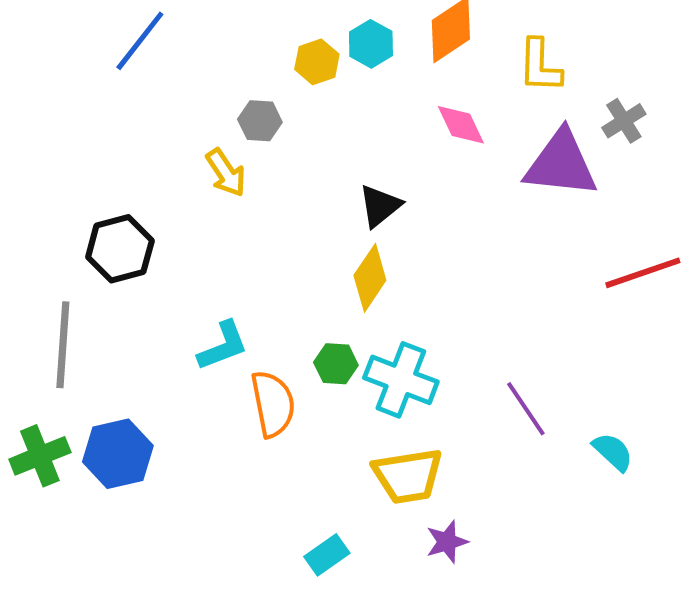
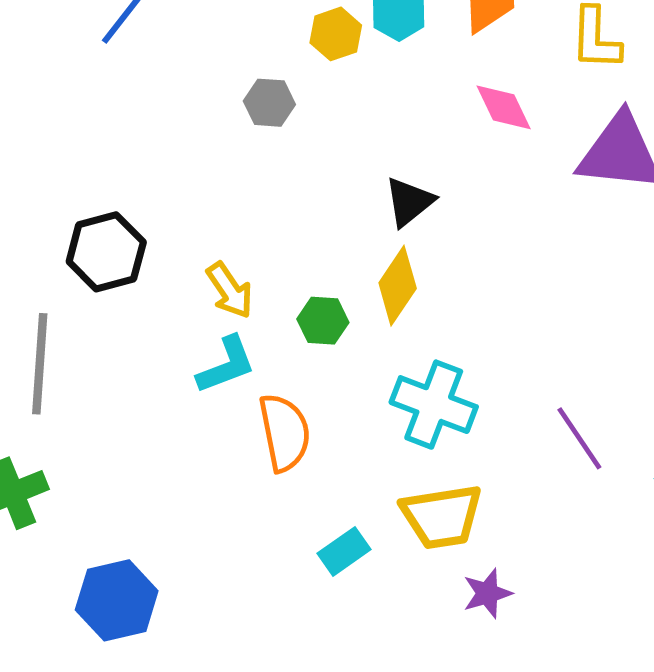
yellow arrow: (226, 173) -> (230, 290), moved
green hexagon: (336, 364) -> (323, 321), moved
blue hexagon: (118, 454) -> (117, 600), moved
cyan rectangle: (327, 555) -> (344, 551), moved

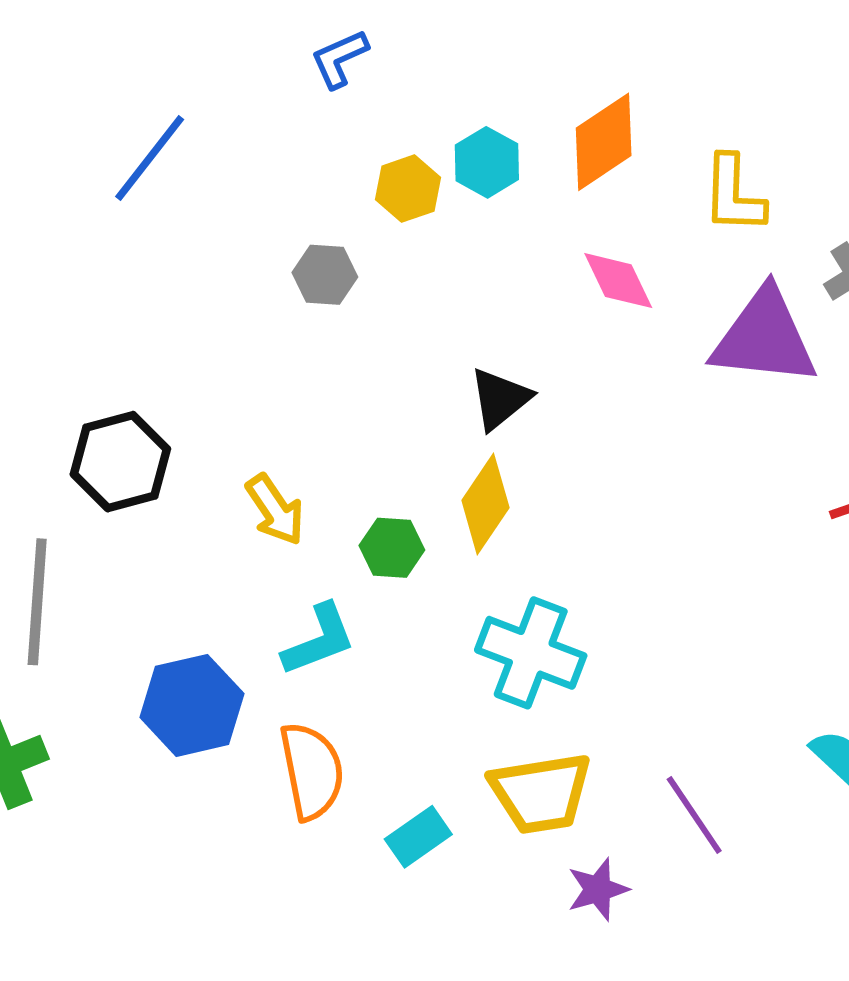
cyan L-shape: (226, 365) -> (319, 640), moved
orange semicircle: (284, 433) -> (312, 771), moved
purple line: (579, 438) -> (694, 815), moved
blue hexagon: (117, 600) -> (192, 705), moved

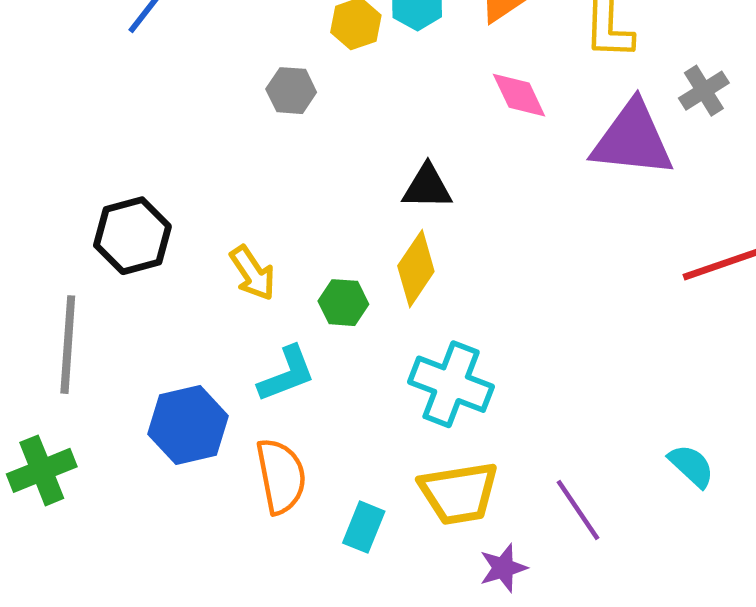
black triangle: (500, 399) -> (427, 187), turned 40
cyan rectangle: (418, 837) -> (364, 527), turned -33

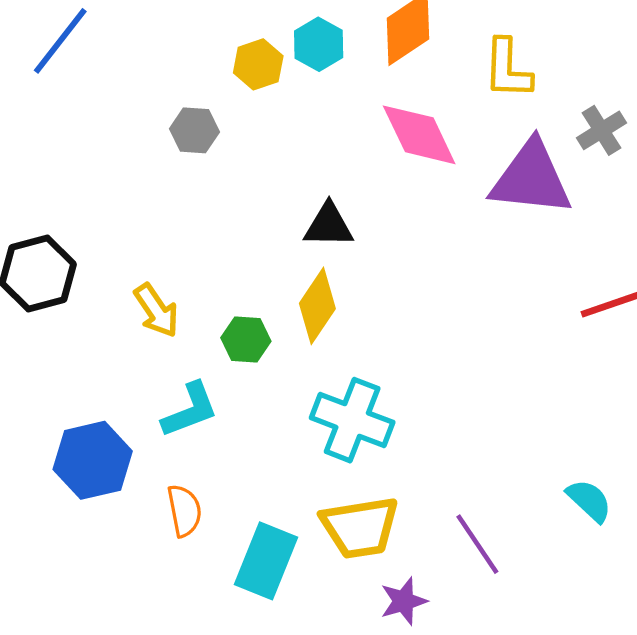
pink diamond: (519, 95) -> (419, 135), size x1.4
orange semicircle: (281, 476) -> (184, 511), size x0.7
cyan rectangle: (364, 527) -> (266, 561), size x1.5

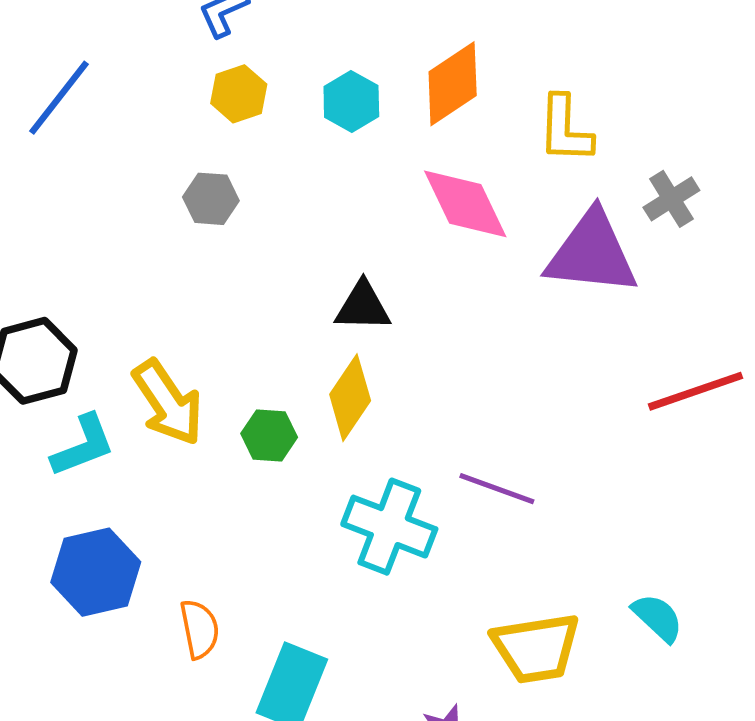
yellow hexagon: (258, 64) -> (239, 94), moved
yellow arrow: (156, 310) -> (168, 403), size x1.4
cyan L-shape: (190, 410) -> (83, 446), moved
yellow trapezoid: (360, 527) -> (536, 648), moved
purple line: (477, 544) -> (497, 489), moved, turned -36

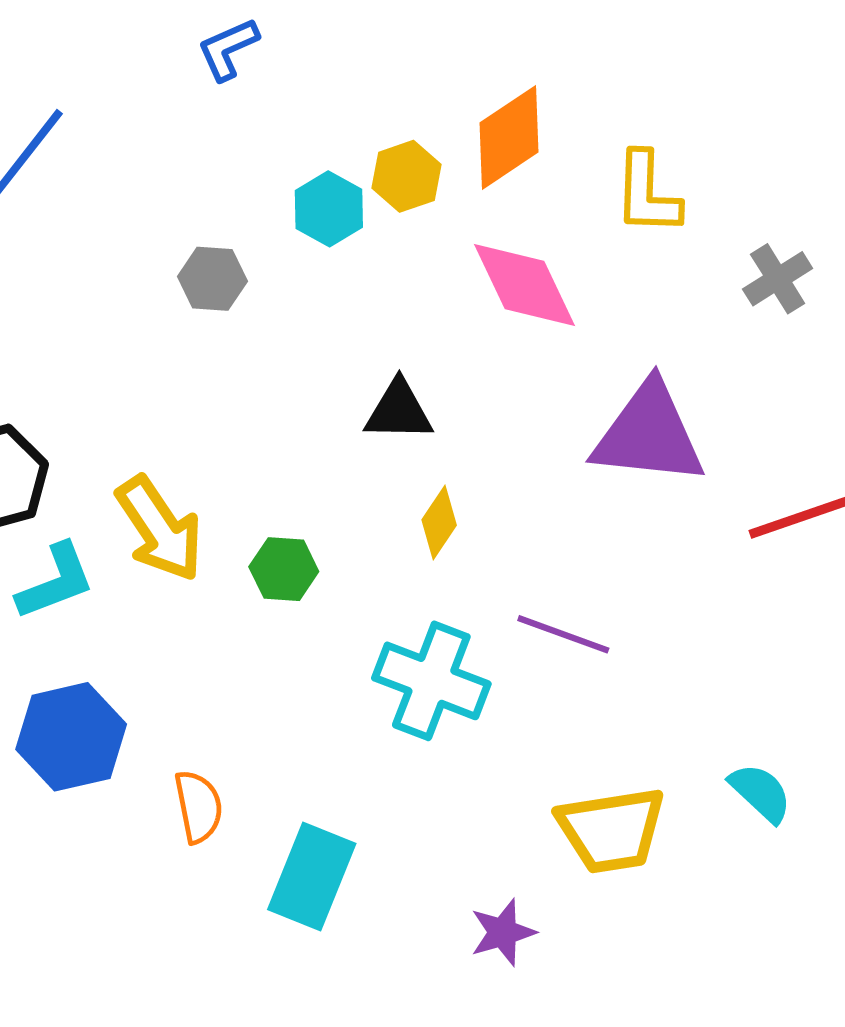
yellow hexagon: (239, 94) -> (407, 176), moved
cyan hexagon: (351, 101) -> (329, 209), moved
purple triangle: (592, 253) -> (649, 434), moved
yellow diamond: (350, 398) -> (439, 523), moved, size x0.7

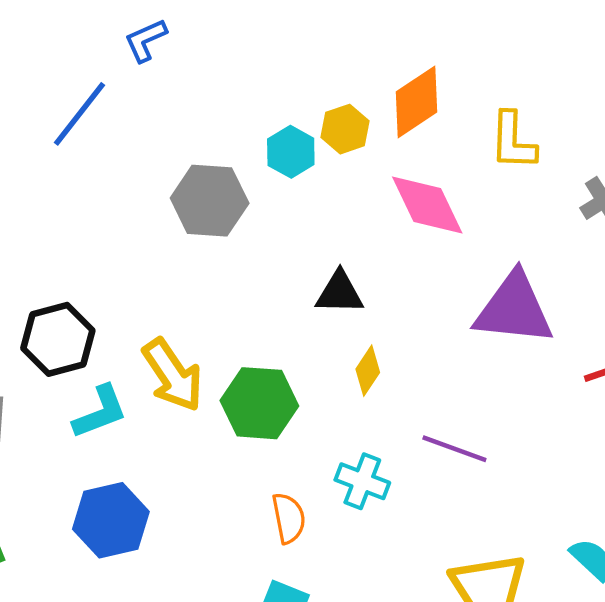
blue L-shape: (228, 49) -> (146, 40), moved
gray hexagon: (212, 279) -> (210, 201), size x1.6
green hexagon: (284, 569) -> (259, 403), size x1.6
cyan cross: (431, 681) -> (362, 481), size x0.7
orange semicircle: (198, 807) -> (289, 518), moved

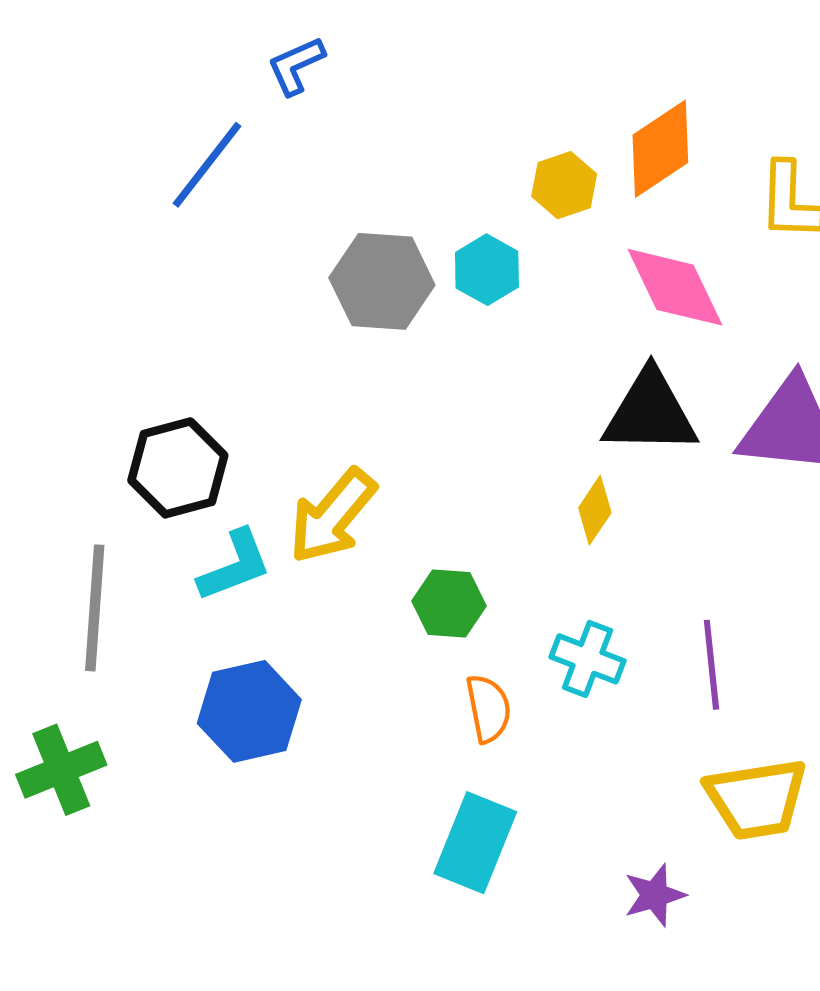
cyan hexagon: (291, 152) -> (487, 270), moved
black triangle: (340, 293) -> (650, 413), moved, size x1.5
yellow arrow: (173, 375) -> (332, 516), turned 74
green hexagon: (259, 403) -> (449, 604), moved, size x0.7
purple line: (454, 449) -> (711, 665), moved, turned 64

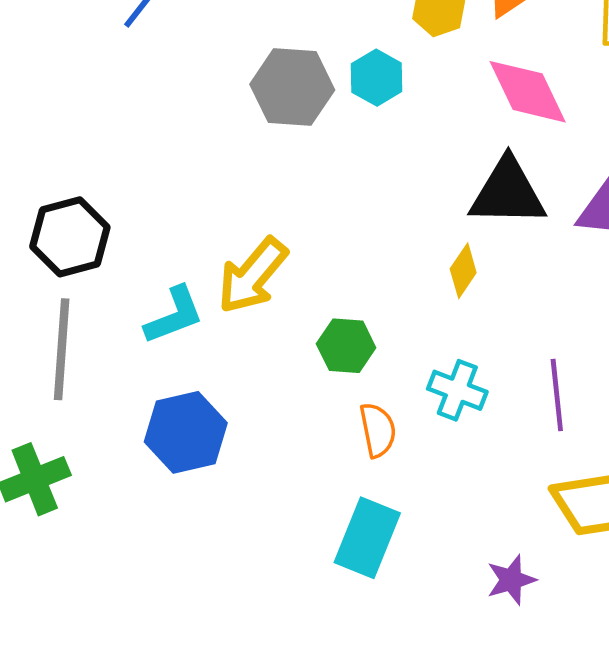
black hexagon: (178, 468) -> (70, 237), moved

